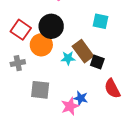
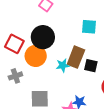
brown rectangle: (83, 51) -> (76, 57), turned 65

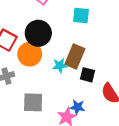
cyan square: (89, 27) -> (81, 16), moved
black square: (91, 66) -> (87, 75), moved

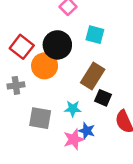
cyan square: (81, 16) -> (95, 35), moved
cyan star: (60, 66) -> (73, 109), moved

